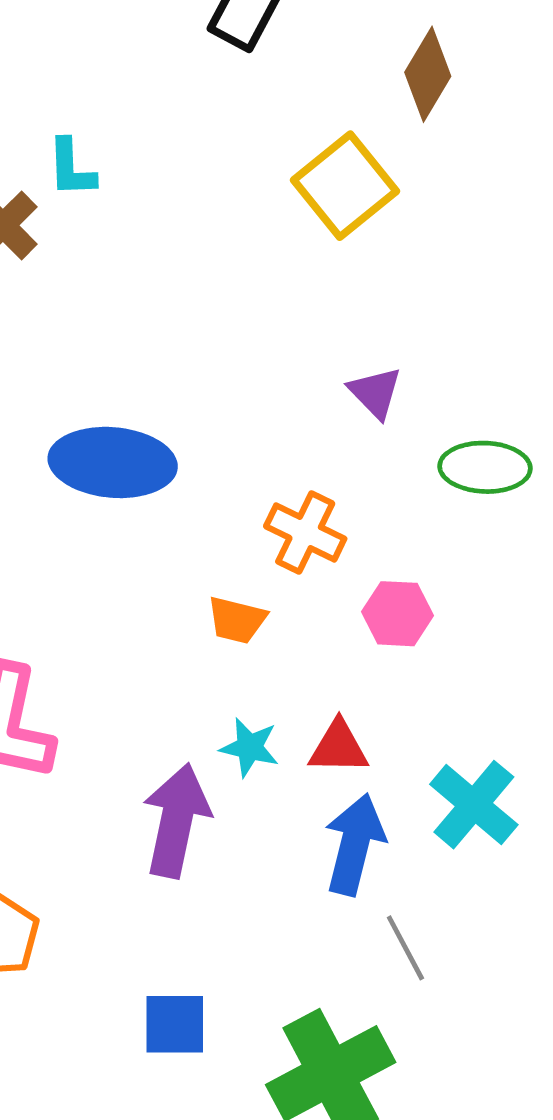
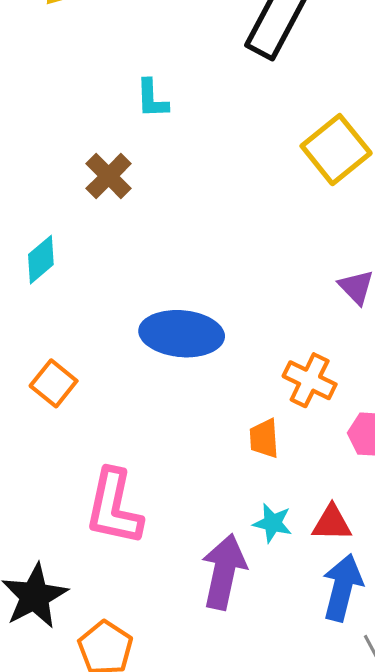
cyan L-shape: (71, 168) -> (152, 99), moved
orange trapezoid: (237, 620) -> (264, 438), turned 72

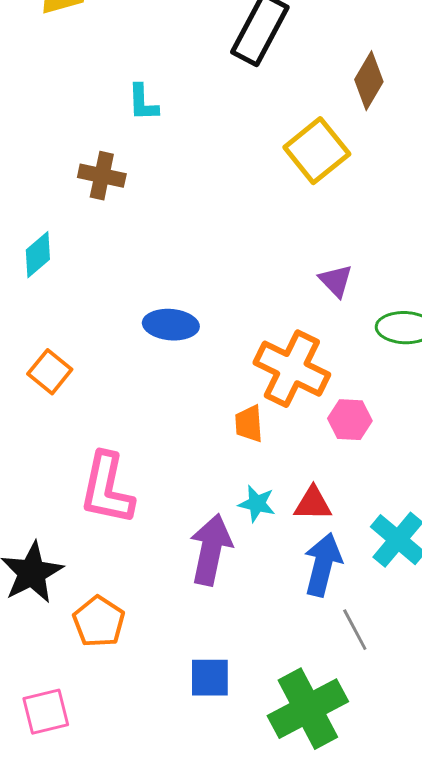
brown cross: (109, 176) -> (102, 176), turned -33
blue ellipse: (182, 334) -> (171, 325), size x0.7
orange cross: (310, 380) -> (292, 369), size x1.5

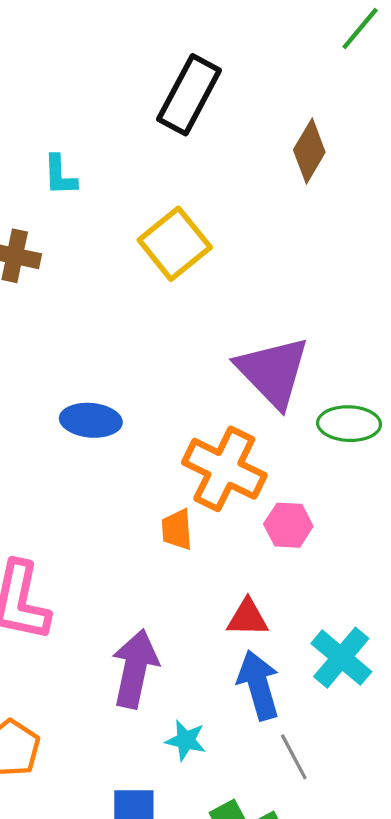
yellow square: (317, 151) -> (175, 244), moved
purple triangle: (336, 281) -> (273, 372), size x2.0
cyan star: (257, 504) -> (186, 740), moved
blue arrow: (323, 565) -> (259, 685), turned -30

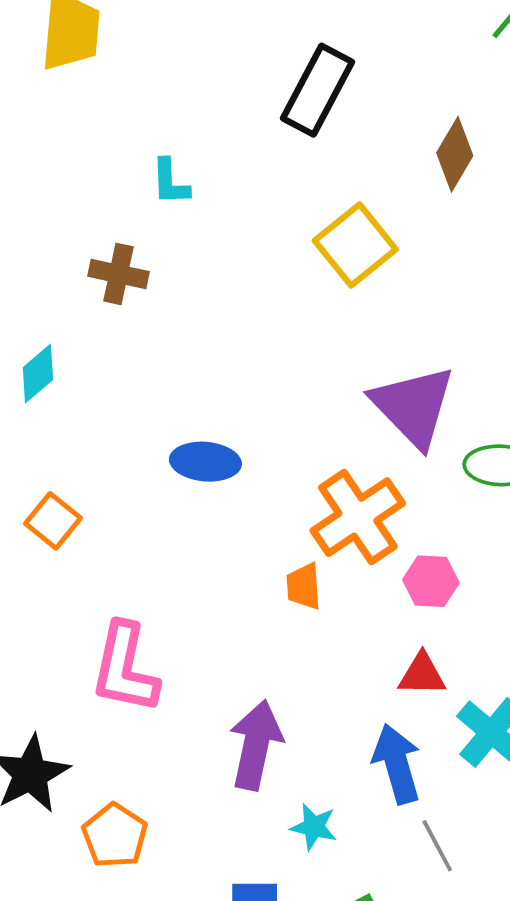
yellow square: (175, 244) -> (355, 245), moved
orange cross: (224, 469) -> (358, 517), turned 30
red triangle: (248, 618) -> (422, 674), moved

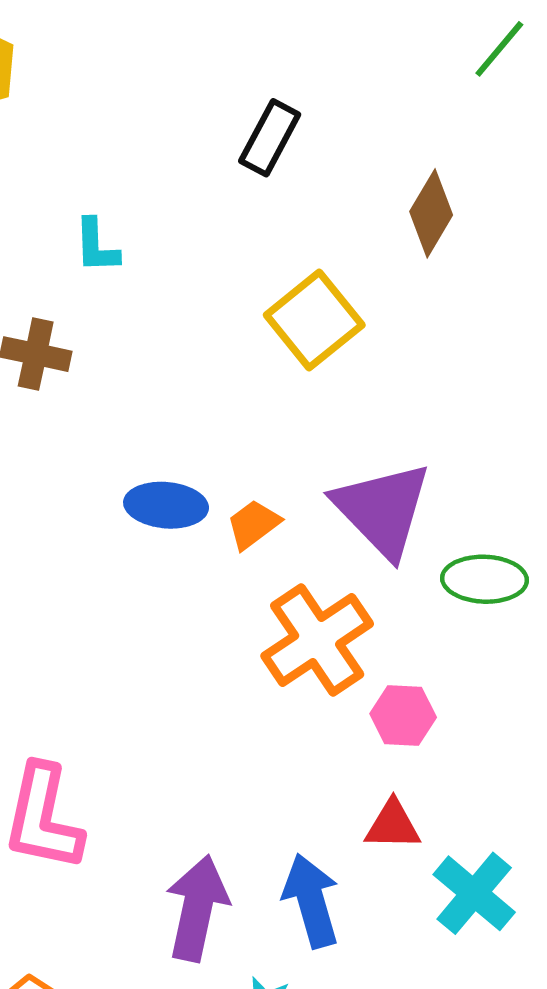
black rectangle: (318, 90) -> (270, 138), size x0.7
blue ellipse: (205, 462) -> (166, 505), moved
orange trapezoid: (304, 586) -> (253, 524), moved, turned 57
blue arrow: (397, 764) -> (311, 901), moved

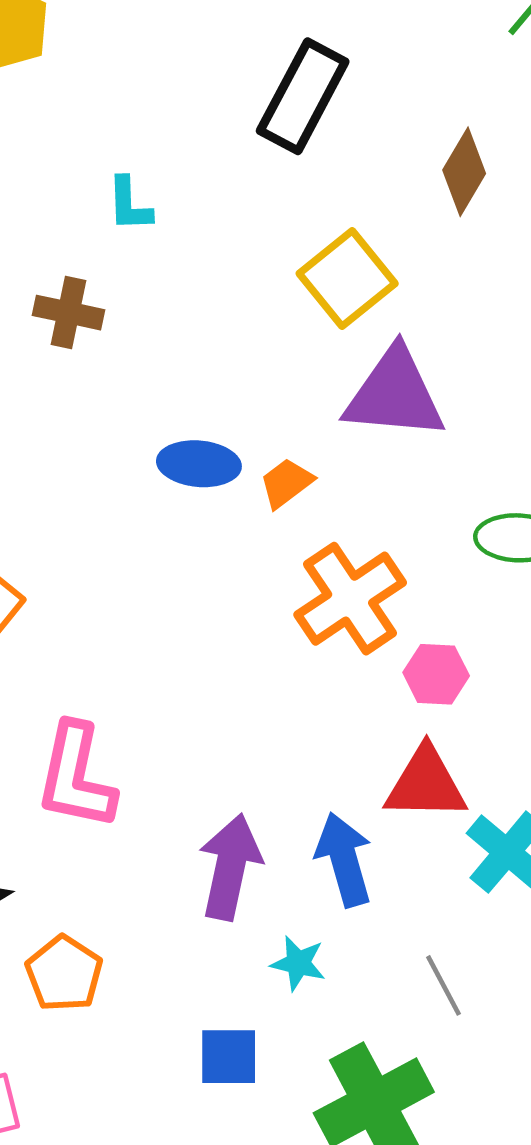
black rectangle: (270, 138) -> (303, 96), size x1.5
purple triangle: (382, 510) -> (395, 394), moved, turned -41
red triangle: (393, 825) -> (426, 784), size x1.5

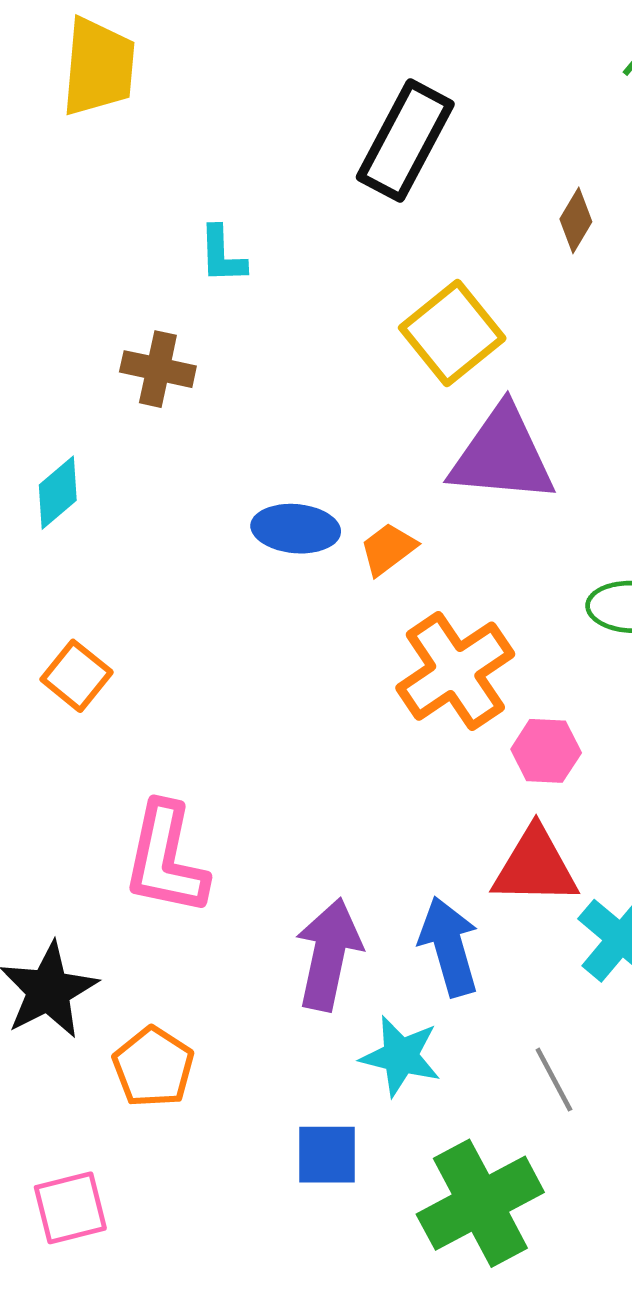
brown diamond: (464, 172) -> (576, 220), size x0.7
cyan star: (298, 963) -> (401, 1056), size x1.4

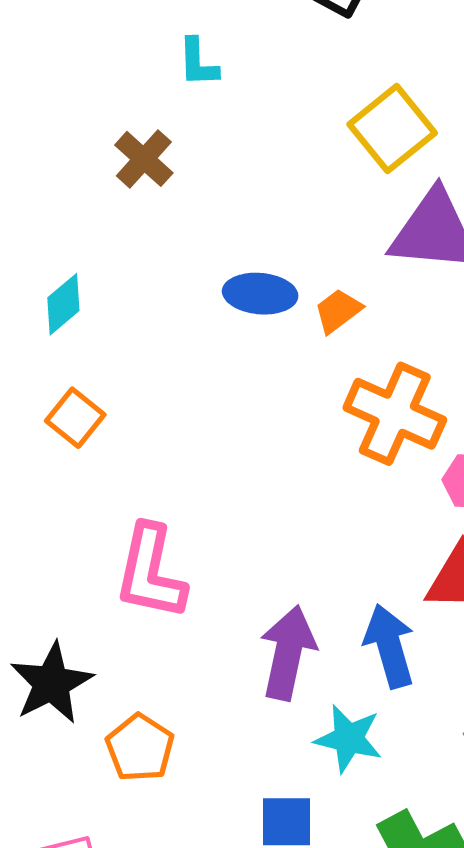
brown cross: (158, 369) -> (144, 159), turned 30
cyan diamond: (58, 493) -> (63, 304), moved
orange cross: (455, 671) -> (395, 414), turned -32

